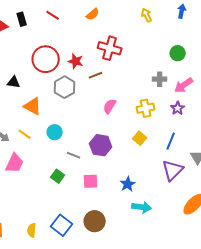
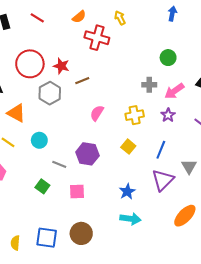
yellow arrow: (147, 15) -> (120, 18), moved
red cross: (110, 48) -> (97, 38), moved
blue star: (128, 184) -> (127, 192), moved
blue square: (62, 225) -> (47, 238), turned -30

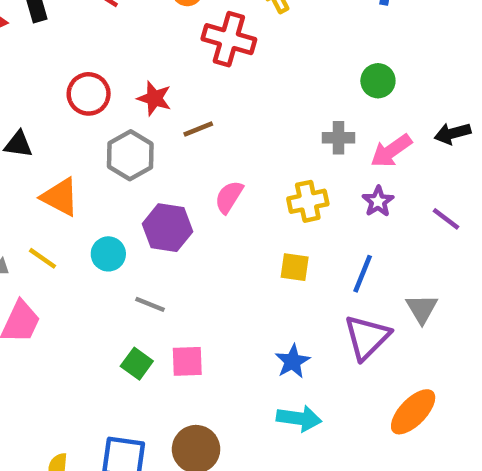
red circle: (30, 64) -> (89, 94), size x0.7
yellow square: (128, 147) -> (295, 267), turned -32
purple hexagon: (87, 154) -> (168, 228), moved
green square: (42, 186) -> (137, 364), moved

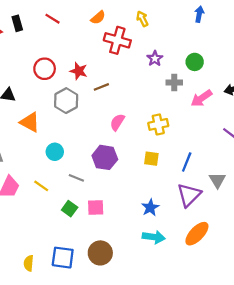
gray cross: (339, 138) -> (174, 82), moved
purple star: (378, 201) -> (155, 59), moved
purple hexagon: (168, 228) -> (105, 157), moved
yellow line: (43, 258) -> (41, 186), moved
orange ellipse: (413, 412) -> (197, 234), moved

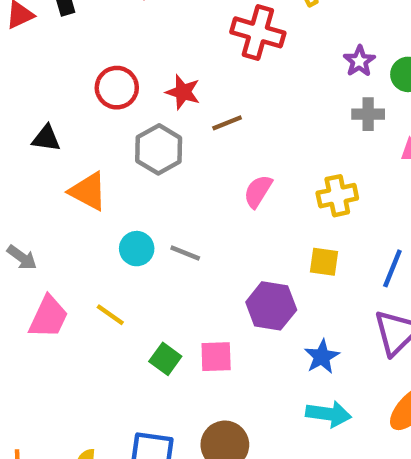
purple star: (155, 59) -> (359, 61), moved
purple hexagon: (105, 157) -> (271, 306), moved
gray line: (76, 178) -> (185, 253), moved

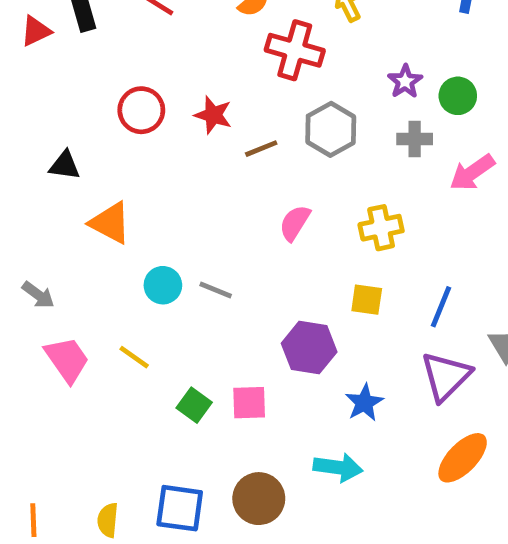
gray hexagon: (159, 149) -> (331, 129), moved
pink trapezoid: (48, 317) -> (67, 360), turned -60
cyan arrow: (328, 414) -> (338, 467), moved

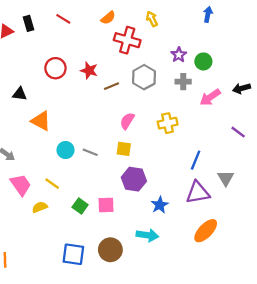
yellow square: (367, 300) -> (124, 149), moved
purple triangle: (446, 376) -> (198, 193), turned 35
yellow semicircle: (108, 520) -> (40, 207), moved, turned 64

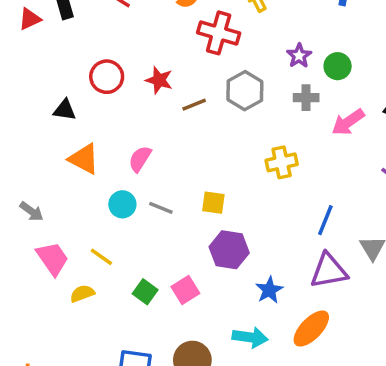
black triangle: (20, 94) -> (65, 110), moved
pink semicircle: (127, 121) -> (140, 159), moved
pink square: (106, 205) -> (185, 290), turned -30
orange ellipse: (206, 231) -> (311, 329), moved

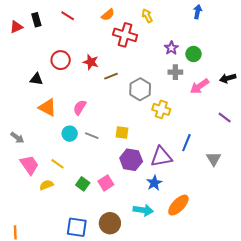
gray hexagon: (245, 91) -> (140, 89), moved
yellow cross: (282, 162) -> (161, 109), turned 30
purple triangle: (329, 271) -> (161, 157), moved

